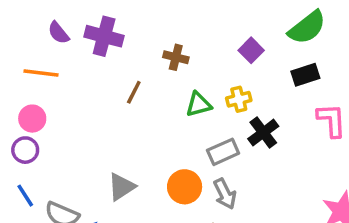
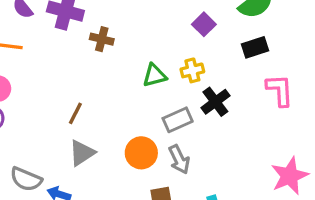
brown cross: (176, 57) -> (102, 39), moved
brown line: (134, 92) -> (75, 113), moved

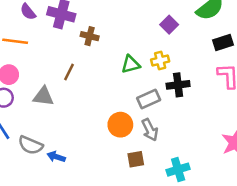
black rectangle: (255, 47) -> (223, 43), moved
black cross: (215, 102) -> (178, 85), turned 30
brown line: (75, 113) -> (69, 72), moved
gray triangle: (82, 153) -> (43, 96), moved, turned 40

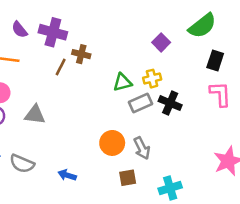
black rectangle: (223, 43) -> (215, 61), turned -54
brown line: (69, 72) -> (61, 67), moved
black cross: (178, 85) -> (170, 103), turned 30
gray rectangle: (149, 99) -> (141, 103), moved
blue arrow: (56, 157) -> (67, 175), moved

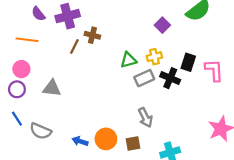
purple cross: (53, 32) -> (68, 16), turned -30
black rectangle: (215, 61) -> (188, 62), moved
orange circle: (112, 143) -> (106, 139), moved

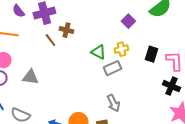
brown line: (74, 47) -> (50, 40), turned -64
green triangle: (128, 60) -> (98, 52), turned 42
black cross: (170, 78) -> (171, 86), moved

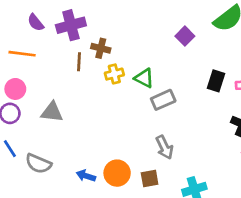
brown line: (50, 40) -> (79, 62), turned 40
yellow cross: (121, 49) -> (114, 74), moved

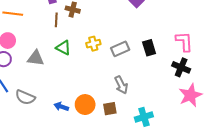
yellow cross: (114, 74) -> (93, 44), moved
green triangle: (144, 78) -> (63, 48), moved
black rectangle: (216, 81) -> (149, 48), moved, turned -35

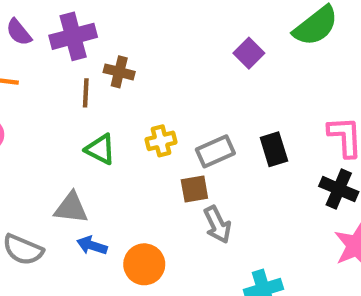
gray triangle: (36, 58) -> (71, 208), moved
blue arrow: (61, 107) -> (92, 245), moved
brown square: (110, 109) -> (194, 189), moved

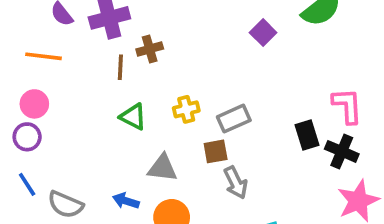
brown cross: (119, 72) -> (150, 49), turned -30
black rectangle: (274, 149) -> (307, 135), moved
gray triangle: (71, 208) -> (162, 168), moved

